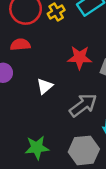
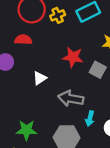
gray arrow: (83, 105) -> (71, 98), turned -140

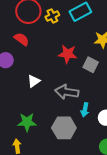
red semicircle: (23, 40) -> (21, 39), turned 35
white triangle: (40, 78) -> (34, 81), moved

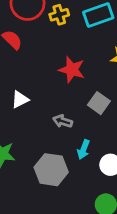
gray square: (91, 65) -> (99, 103), moved
gray arrow: (67, 92) -> (63, 121), size x0.6

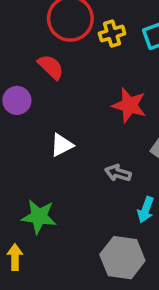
gray hexagon: (51, 170) -> (122, 258), moved

